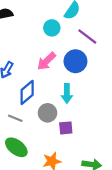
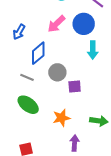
cyan arrow: (67, 94) -> (93, 50), moved

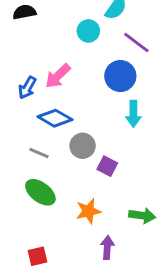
pink arrow: (56, 24) -> (58, 76), moved
blue diamond: (38, 53) -> (55, 118), turned 70
purple square: (75, 86) -> (107, 166), turned 32

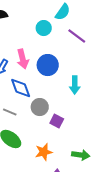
pink arrow: (58, 76) -> (23, 59), turned -60
blue circle: (120, 76) -> (48, 65), moved
blue diamond: (55, 118) -> (21, 88), turned 40

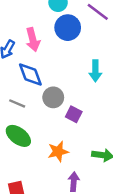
blue circle: (48, 65) -> (68, 28), moved

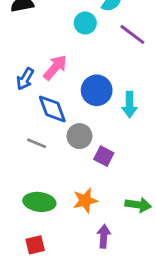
blue circle: (68, 28) -> (97, 90), moved
pink arrow: (33, 40) -> (55, 67), turned -125
green ellipse: (18, 136) -> (39, 202), moved, turned -30

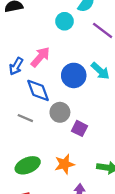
cyan arrow: (130, 105) -> (100, 71), moved, turned -48
green ellipse: (39, 202) -> (28, 165), turned -30

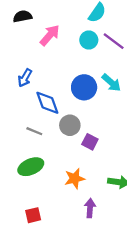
cyan circle: (65, 21) -> (89, 40), moved
pink arrow: (40, 57) -> (50, 35), moved
green ellipse: (28, 165) -> (31, 167), moved

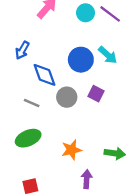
purple square: (90, 142) -> (96, 94), moved

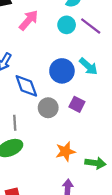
gray line: (32, 103) -> (15, 123), moved, turned 63
orange star: (71, 150) -> (65, 151), moved

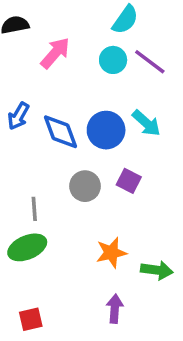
blue diamond: (26, 86) -> (60, 132), moved

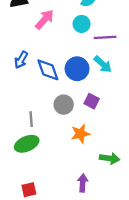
purple line: (150, 62) -> (105, 37), moved, turned -40
orange star: (111, 253) -> (80, 134), moved

